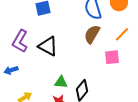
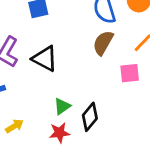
green triangle: (61, 82) -> (62, 106), turned -40

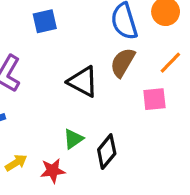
black triangle: (45, 59) -> (83, 82), moved
red star: (59, 133) -> (53, 171), moved

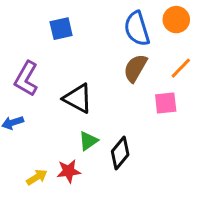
black triangle: (83, 82) -> (78, 98), moved
yellow arrow: (16, 163) -> (37, 177), moved

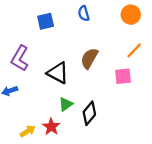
blue semicircle: (137, 29) -> (84, 13), moved, size x0.6
brown semicircle: (135, 68) -> (89, 58), moved
red star: (69, 171) -> (51, 127), turned -30

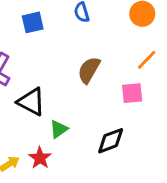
black triangle: (58, 73) -> (31, 102), moved
black diamond: (89, 113) -> (111, 141), moved, turned 30

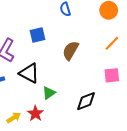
blue square: (33, 22) -> (37, 35), moved
pink square: (132, 93) -> (112, 75), moved

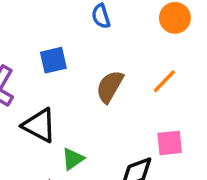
orange line: (112, 43) -> (164, 81), moved
pink square: (112, 75) -> (170, 143), moved

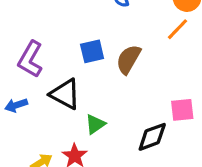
blue square: (53, 60) -> (92, 51), moved
orange line: (164, 81) -> (177, 29), moved

